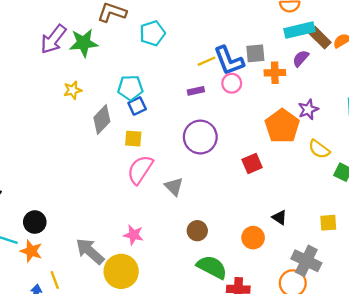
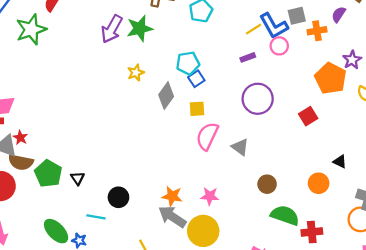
orange star: (31, 251) -> (172, 196), moved

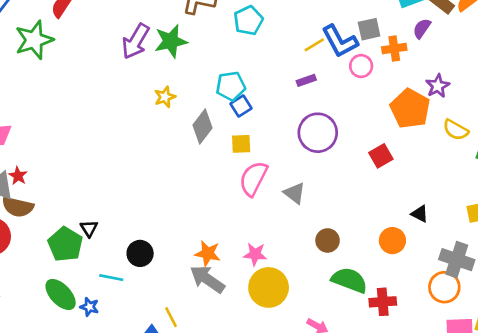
pink circle: (279, 46) -> (361, 66), moved
green pentagon: (48, 174) -> (65, 244), moved
yellow circle: (203, 231) -> (269, 287), moved

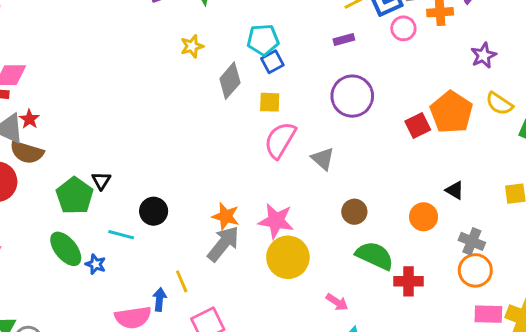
orange pentagon: (410, 109) -> (451, 112), moved
pink star: (255, 254) -> (276, 221), size x1.4
gray cross: (457, 260) -> (472, 241), moved, size x0.7
gray arrow: (207, 279) -> (223, 244), turned 90

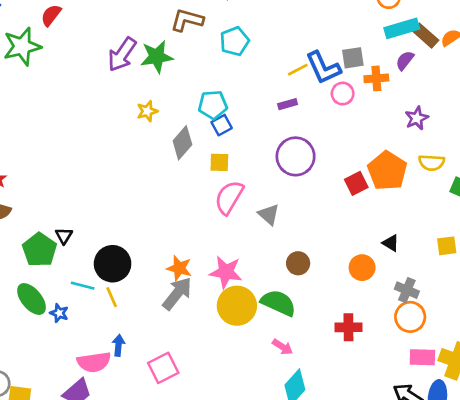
yellow semicircle: (499, 104) -> (432, 163), turned -30
black circle: (154, 211) -> (113, 264), size x1.4
green semicircle: (375, 256) -> (278, 303), moved
yellow line: (182, 281) -> (112, 297), moved

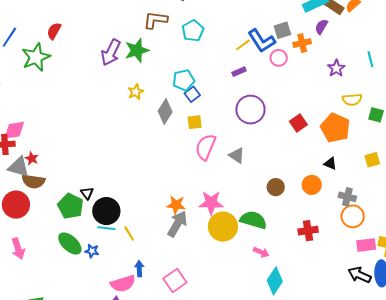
orange pentagon: (387, 171) -> (335, 128), moved
brown circle: (298, 263) -> (276, 187), moved
black circle: (113, 264) -> (106, 211), moved

